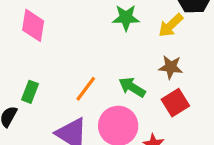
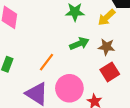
green arrow: (132, 87) -> (79, 44), moved, turned 126

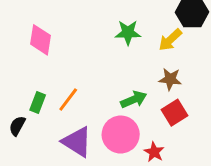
green arrow: (79, 44) -> (134, 100), moved
orange line: (47, 62) -> (68, 100), moved

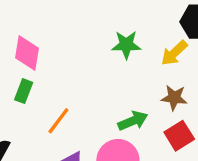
green rectangle: (38, 102) -> (24, 91), moved

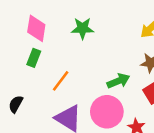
green star: (126, 45) -> (82, 28), moved

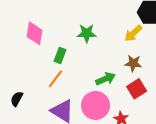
green star: (82, 28) -> (87, 33), moved
green rectangle: (34, 58) -> (60, 55), moved

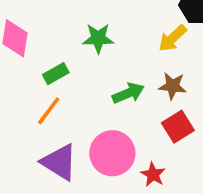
green rectangle: (60, 55) -> (56, 74), turned 40
green arrow: (106, 79) -> (128, 93), moved

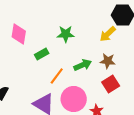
orange line: (49, 111) -> (57, 76), moved

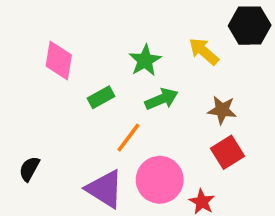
green star: (66, 34) -> (145, 60), turned -30
yellow arrow: (108, 34) -> (204, 51), moved, turned 84
green arrow: (83, 65) -> (162, 99), moved

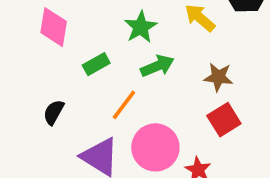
black semicircle: (29, 169) -> (54, 112), moved

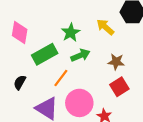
green rectangle: (96, 64) -> (45, 54), size x1.6

